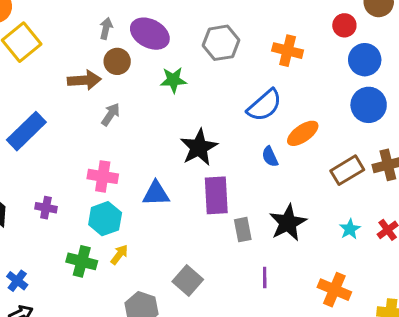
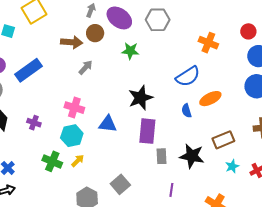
gray hexagon: (221, 43) -> (158, 20), moved
brown rectangle: (347, 170) -> (223, 140), moved
black star: (288, 223) -> (192, 156), turned 30

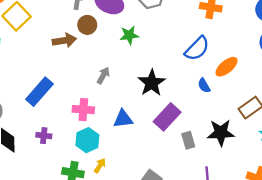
gray arrow: (86, 67) -> (103, 75), moved
blue rectangle: (28, 70) -> (39, 92), moved
purple rectangle: (147, 131) -> (167, 117), turned 50

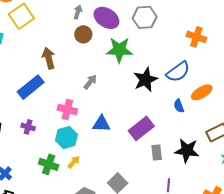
green star: (129, 35) -> (119, 50), size x1.5
brown arrow: (64, 40) -> (49, 58), moved, turned -105
black star: (152, 83) -> (145, 80), moved

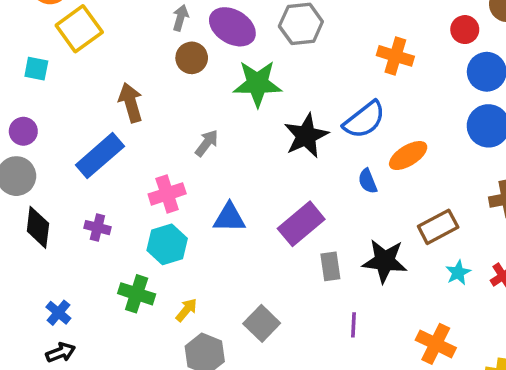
pink cross: (67, 109) -> (167, 194), turned -30
yellow arrow: (74, 162) -> (186, 310), moved

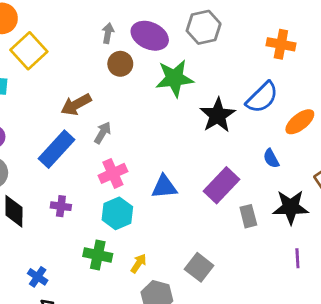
brown arrow: (131, 103) -> (76, 105), turned -96
gray arrow: (207, 143) -> (103, 133), moved
blue semicircle: (368, 181) -> (271, 158), moved
purple line: (354, 325) -> (297, 258), moved

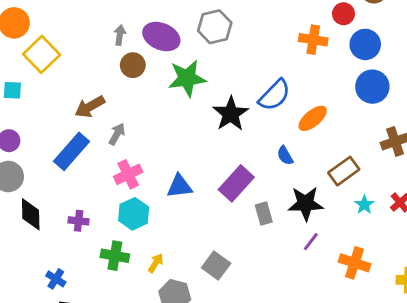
orange cross: (281, 44) -> (313, 40), moved
purple cross: (61, 206) -> (79, 221), moved
purple line: (297, 258) -> (311, 242), moved, turned 42

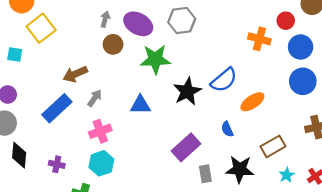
blue triangle: (179, 186) -> (140, 105), moved

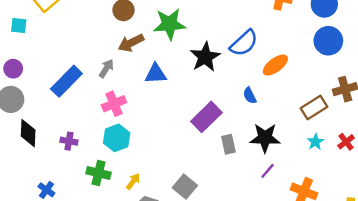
brown arrow: (75, 74) -> (131, 43), moved
brown rectangle: (273, 146) -> (314, 108), moved

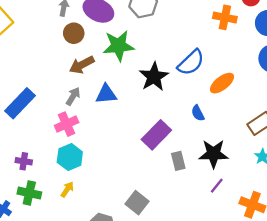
gray arrow: (106, 68) -> (73, 96), moved
green cross: (98, 173) -> (29, 193), moved
yellow arrow: (133, 181) -> (67, 189), moved

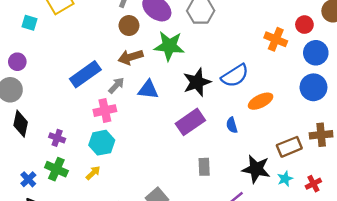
blue rectangle: (20, 103) -> (85, 74), moved
purple rectangle: (156, 135) -> (190, 122), moved
black star: (213, 154) -> (256, 169), moved

